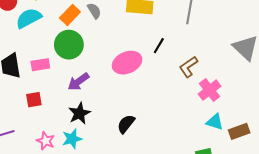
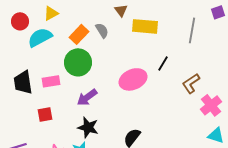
black star: (79, 113) -> (88, 127), turned -30

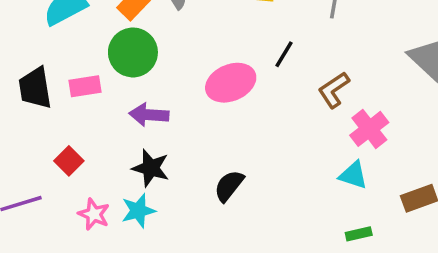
purple arrow: (87, 97) -> (149, 115), turned 40
red square: (45, 114) -> (69, 161), moved, turned -35
cyan triangle: (216, 135) -> (353, 175), moved

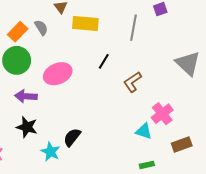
pink ellipse: (231, 83) -> (58, 74), moved
pink cross: (369, 129) -> (162, 114), moved
cyan star: (138, 211) -> (50, 152), moved, turned -30

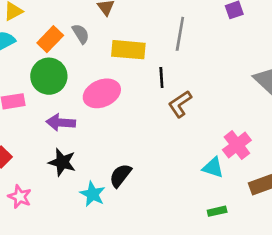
yellow rectangle: (85, 23) -> (128, 50), moved
gray line: (134, 28) -> (180, 34), moved
black line: (104, 61) -> (161, 77), turned -35
brown L-shape: (133, 82) -> (180, 104), moved

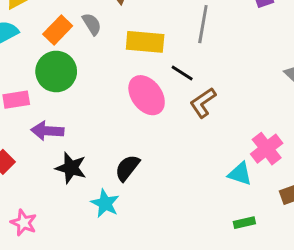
black line: (161, 77) -> (182, 73), turned -54
pink ellipse: (102, 93) -> (147, 95), moved, turned 76
purple arrow: (61, 123) -> (47, 131), moved
black semicircle: (120, 175) -> (127, 168), moved
pink star: (20, 197) -> (24, 223), moved

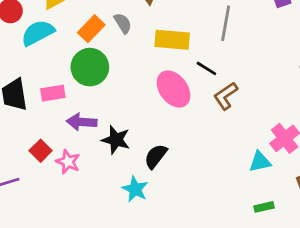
black star: (71, 168) -> (116, 140), moved
cyan triangle: (240, 174) -> (260, 162), turned -30
pink star: (24, 223) -> (68, 162), moved

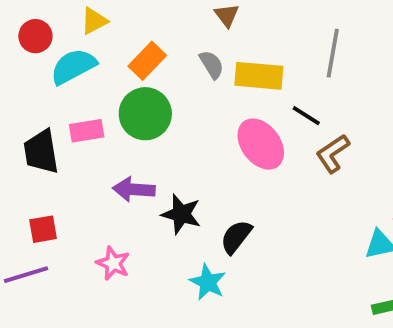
gray semicircle: (123, 23) -> (212, 65), moved
pink rectangle: (53, 93) -> (87, 131), moved
red square: (41, 151) -> (43, 229), moved, turned 35
pink star: (68, 162) -> (113, 263), moved

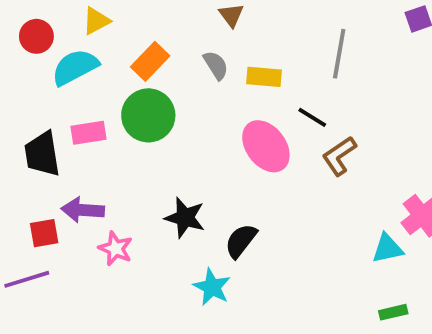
yellow rectangle: (259, 76) -> (264, 77), size x0.7
purple arrow: (134, 189) -> (83, 210), moved
pink star: (113, 263) -> (115, 248), moved

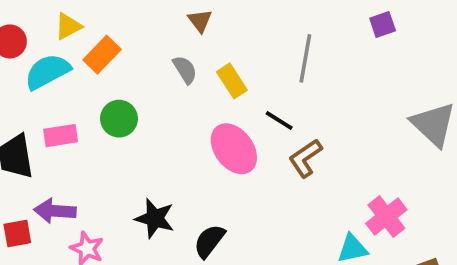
orange rectangle: (150, 61) -> (102, 55), moved
yellow rectangle: (264, 77) -> (232, 81), turned 52
green circle: (148, 115) -> (119, 119), size x0.7

